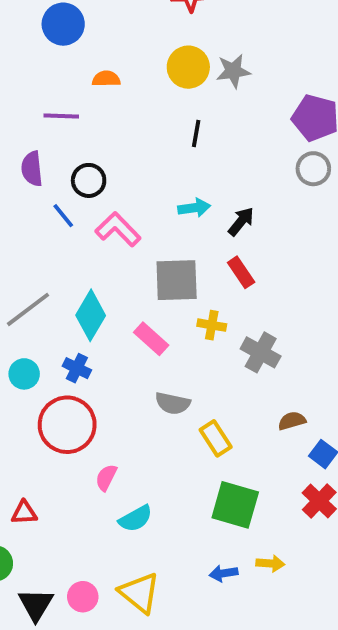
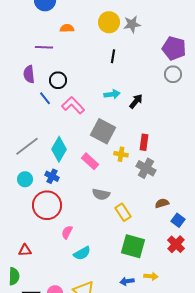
red rectangle: (241, 272) -> (144, 142), moved, turned 42
gray square: (177, 280) -> (103, 131), turned 30

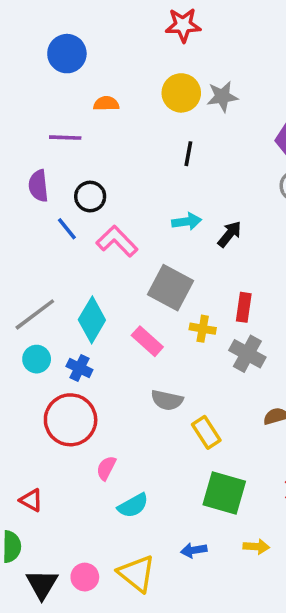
cyan circle: (25, 179) -> (37, 359), moved
red triangle: (25, 250) -> (31, 500), turned 32
blue arrow: (127, 281) -> (194, 550), moved

